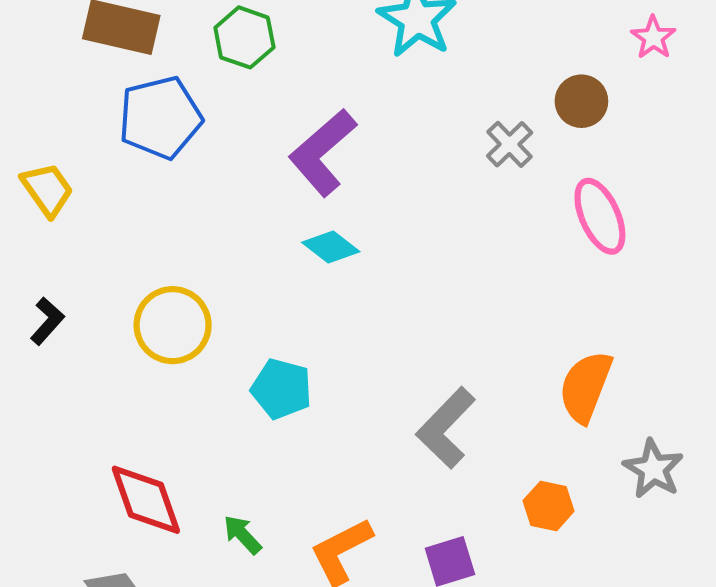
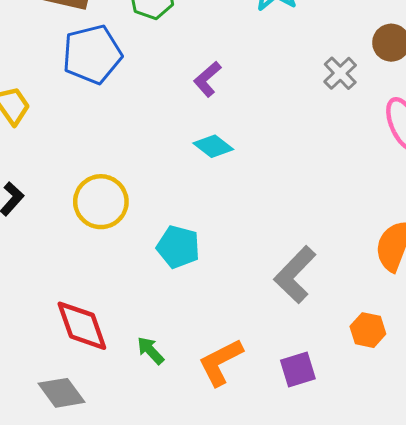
purple L-shape: (323, 153) -> (207, 79), size x0.6

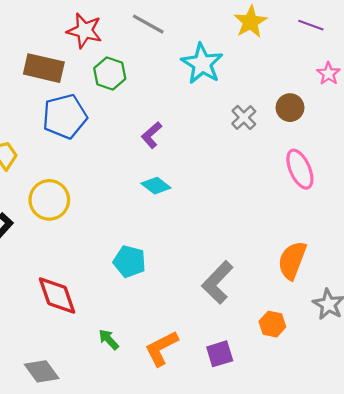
gray cross: (340, 73) -> (244, 117), moved
yellow circle: (101, 202) -> (49, 200), moved
red diamond: (82, 326) -> (57, 296), moved

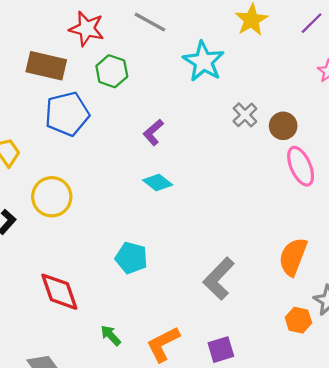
purple line: (311, 25) -> (312, 23), turned -65
brown circle: (290, 108) -> (283, 126), moved
orange hexagon: (272, 324) -> (298, 320), moved

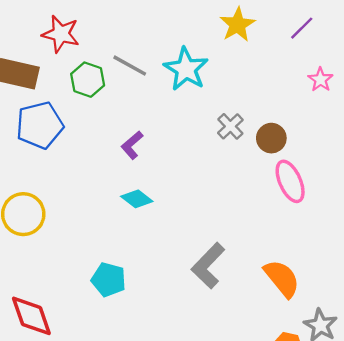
gray line: (150, 22) -> (130, 66), moved
orange semicircle: (293, 257) -> (282, 278), turned 120
gray L-shape: (219, 279) -> (208, 266), moved

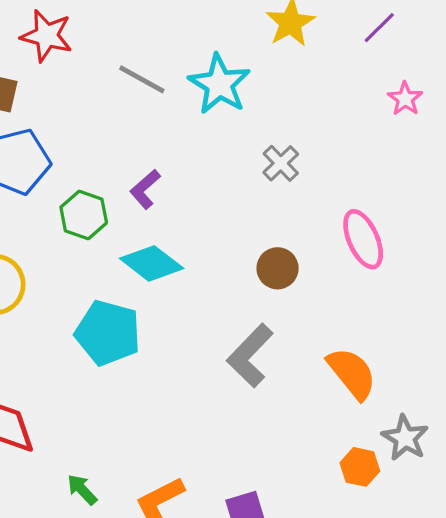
green hexagon: (88, 80) -> (84, 215), moved
brown circle: (271, 138) -> (278, 268), moved
cyan diamond: (137, 199) -> (152, 263), size x1.4
cyan pentagon: (109, 280) -> (108, 333), moved, size x1.4

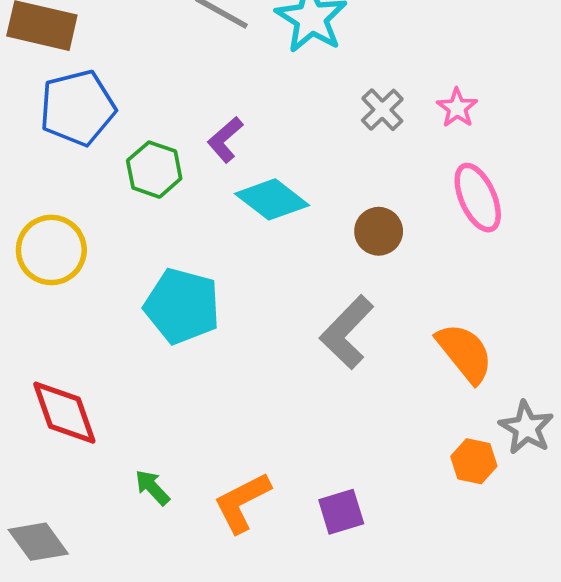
pink star: (405, 99) -> (457, 108), moved
cyan diamond: (152, 263) -> (272, 199), moved

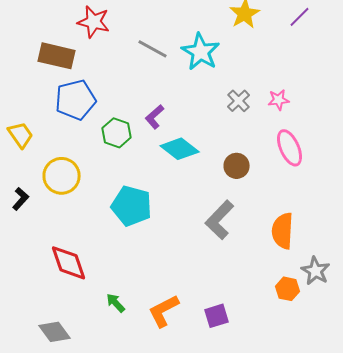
pink star: (457, 108) -> (279, 100), turned 30
orange semicircle: (465, 353) -> (283, 231), turned -138

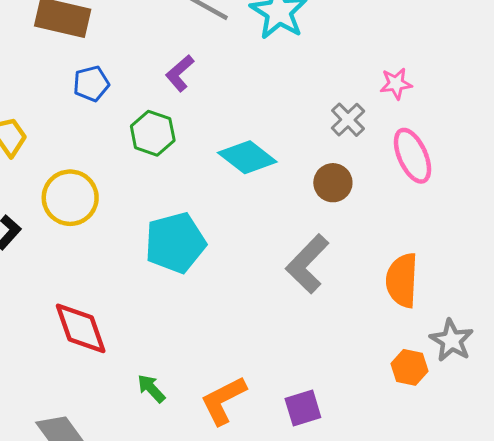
blue pentagon: (76, 100) -> (91, 84), size x0.6
gray cross: (239, 101) -> (348, 120), moved
purple L-shape: (155, 117) -> (180, 73), moved
cyan pentagon: (132, 206) -> (175, 243), turned -30

